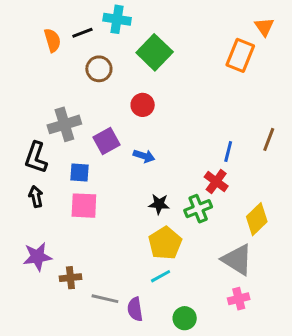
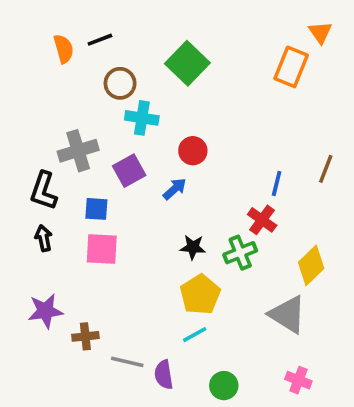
cyan cross: (117, 19) -> (142, 118), moved
red circle: (143, 105) -> (193, 151), moved
blue arrow: (144, 156) -> (175, 189), turned -60
pink cross: (239, 299) -> (298, 380), moved, turned 35

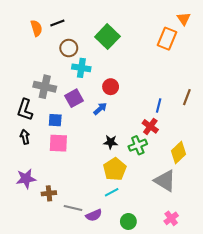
gray cross: (78, 151) -> (45, 87), turned 30
purple semicircle: (164, 375) -> (94, 215), turned -105
pink cross: (298, 380) -> (171, 218), turned 32

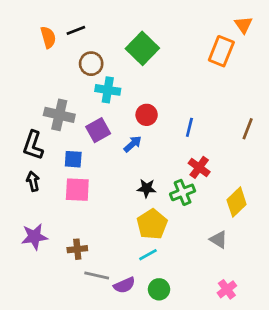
blue line: (159, 106) -> (189, 127), moved
gray triangle: (165, 181) -> (219, 239), size x0.6
brown cross: (49, 193) -> (77, 249), moved
green circle: (128, 221) -> (159, 289), moved

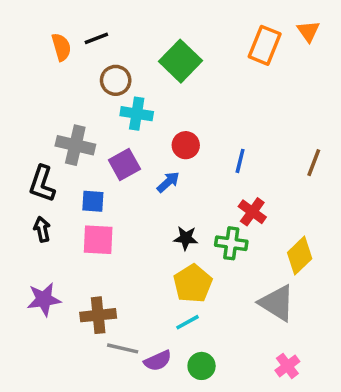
orange rectangle: (221, 51) -> (265, 45), moved
green cross: (183, 192) -> (231, 243), turned 30
gray triangle: (219, 239) -> (277, 303), size x1.6
brown cross: (77, 249) -> (98, 315), size x1.4

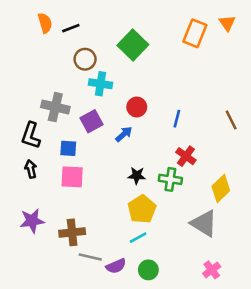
orange semicircle: (61, 47) -> (45, 23), moved
brown line: (314, 163) -> (231, 120), turned -48

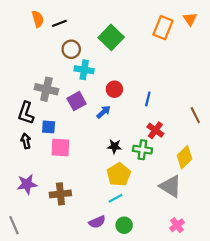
brown line: (231, 120) -> (195, 115), moved
blue square: (68, 148) -> (49, 127), moved
gray line: (90, 257) -> (14, 225), moved, turned 54

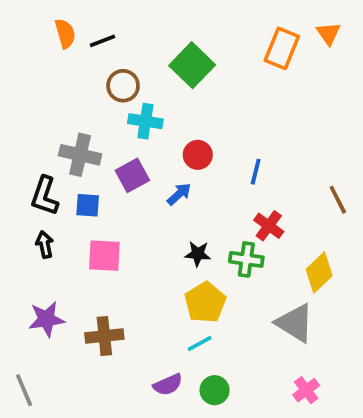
blue square: (49, 127) -> (88, 205), moved

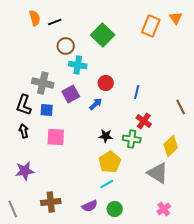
brown cross: (104, 336) -> (51, 202), moved

